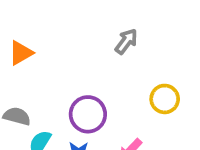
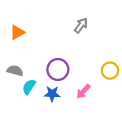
yellow circle: (165, 99) -> (110, 71), moved

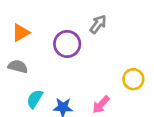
purple circle: (58, 69) -> (67, 44), moved
gray semicircle: (15, 71) -> (18, 66), moved

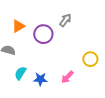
orange triangle: (21, 33) -> (18, 26), moved

